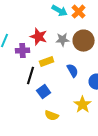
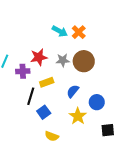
red star: (39, 37) -> (39, 57), turned -30
blue semicircle: (73, 71) -> (73, 91), turned -112
yellow star: (83, 105) -> (78, 116), moved

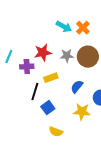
yellow star: (78, 116) -> (82, 112), turned -30

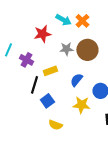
red star: (43, 53) -> (42, 34), moved
purple cross: (27, 67) -> (26, 60), turned 32

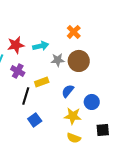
cyan arrow: (63, 20) -> (41, 46), moved, turned -42
red star: (42, 34) -> (16, 45), moved
blue square: (47, 101) -> (35, 120), moved
yellow semicircle: (55, 125) -> (74, 138), moved

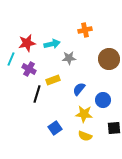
orange cross: (74, 32) -> (85, 30), turned 32
brown circle: (79, 61) -> (109, 59), moved
blue square: (35, 120) -> (55, 128), moved

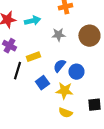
gray star: (69, 58) -> (58, 35), moved
blue circle: (103, 100) -> (76, 72), moved
blue square: (55, 128) -> (42, 83), moved

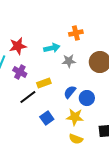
cyan arrow: (32, 21) -> (52, 48), moved
black line: (17, 71) -> (28, 97), turned 36
blue square: (42, 83) -> (47, 118), moved

